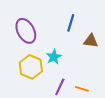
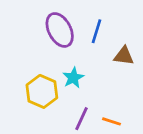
purple ellipse: (26, 31) -> (60, 30), moved

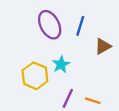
brown triangle: (124, 56) -> (103, 46), turned -36

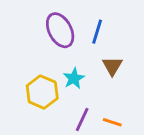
brown triangle: (103, 46) -> (112, 66), moved, turned -30

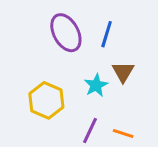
cyan star: (74, 78) -> (96, 85), moved

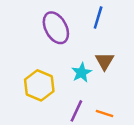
blue line: (107, 34) -> (98, 18), moved

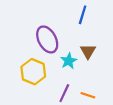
purple ellipse: (56, 28) -> (47, 39), moved

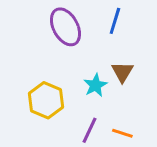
purple ellipse: (47, 39) -> (65, 27), moved

